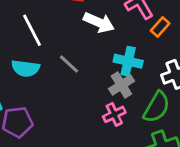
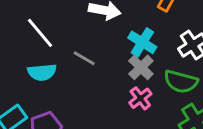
cyan cross: (128, 61) -> (142, 42), turned 32
green semicircle: (157, 107) -> (181, 82), turned 88

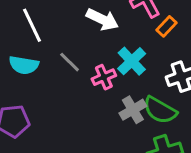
gray cross: (141, 67) -> (133, 110), moved
pink cross: (140, 98) -> (104, 77), moved

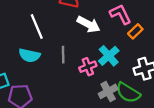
gray line: (70, 62) -> (63, 55), turned 42

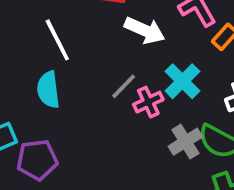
cyan semicircle: (29, 55) -> (48, 90), turned 75
gray line: (63, 55) -> (124, 86), moved, turned 49

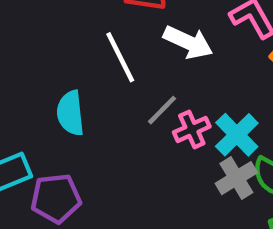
white line: (57, 40) -> (120, 57), moved
cyan cross: (182, 81) -> (237, 135), moved

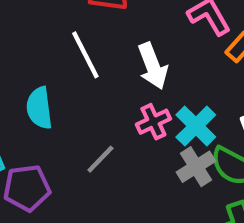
white arrow: (188, 42) -> (153, 66), moved, turned 45
gray line: (162, 110) -> (100, 159), moved

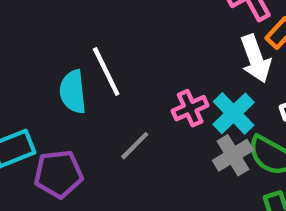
white line: (85, 55) -> (106, 71), moved
white arrow: (153, 66) -> (256, 59), moved

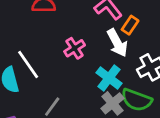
pink cross: (190, 108) -> (75, 48), moved

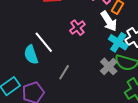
cyan cross: (109, 78) -> (118, 42), moved

